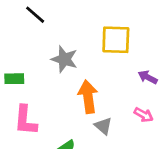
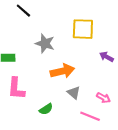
orange arrow: (88, 97) -> (62, 71), turned 85
pink arrow: (144, 115) -> (103, 98), moved

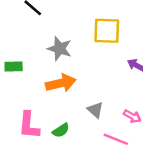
orange arrow: (62, 71) -> (61, 83), moved
pink L-shape: (16, 89) -> (29, 125), moved

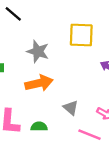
green semicircle: (61, 130) -> (39, 126), turned -147

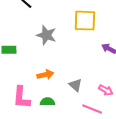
orange arrow: (39, 83) -> (45, 75), moved, size x0.7

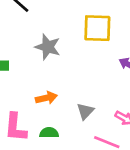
gray triangle: (76, 85) -> (85, 111), turned 32

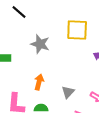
orange arrow: (46, 98) -> (39, 82), turned -63

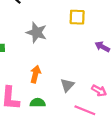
yellow square: (77, 30) -> (77, 17), size x0.7

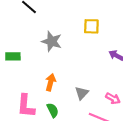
green semicircle: (38, 103) -> (53, 110), turned 64

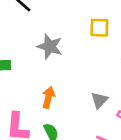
gray triangle: (82, 93) -> (99, 100), moved

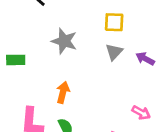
gray triangle: (99, 100) -> (114, 52), moved

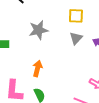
gray star: (64, 41) -> (38, 30), turned -30

